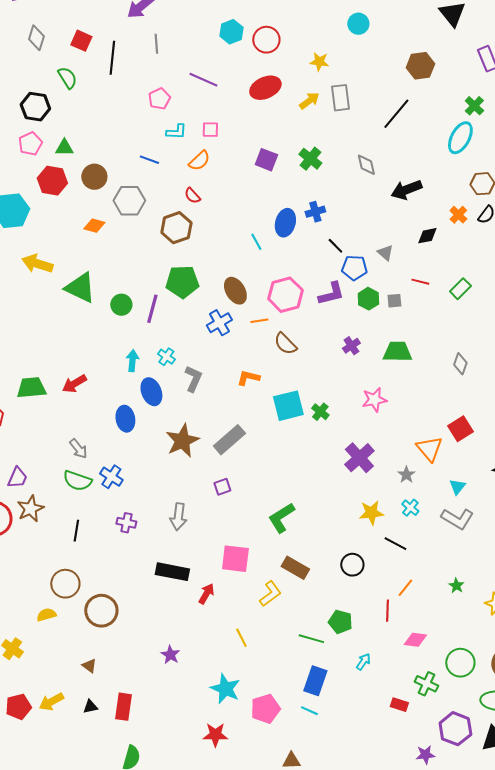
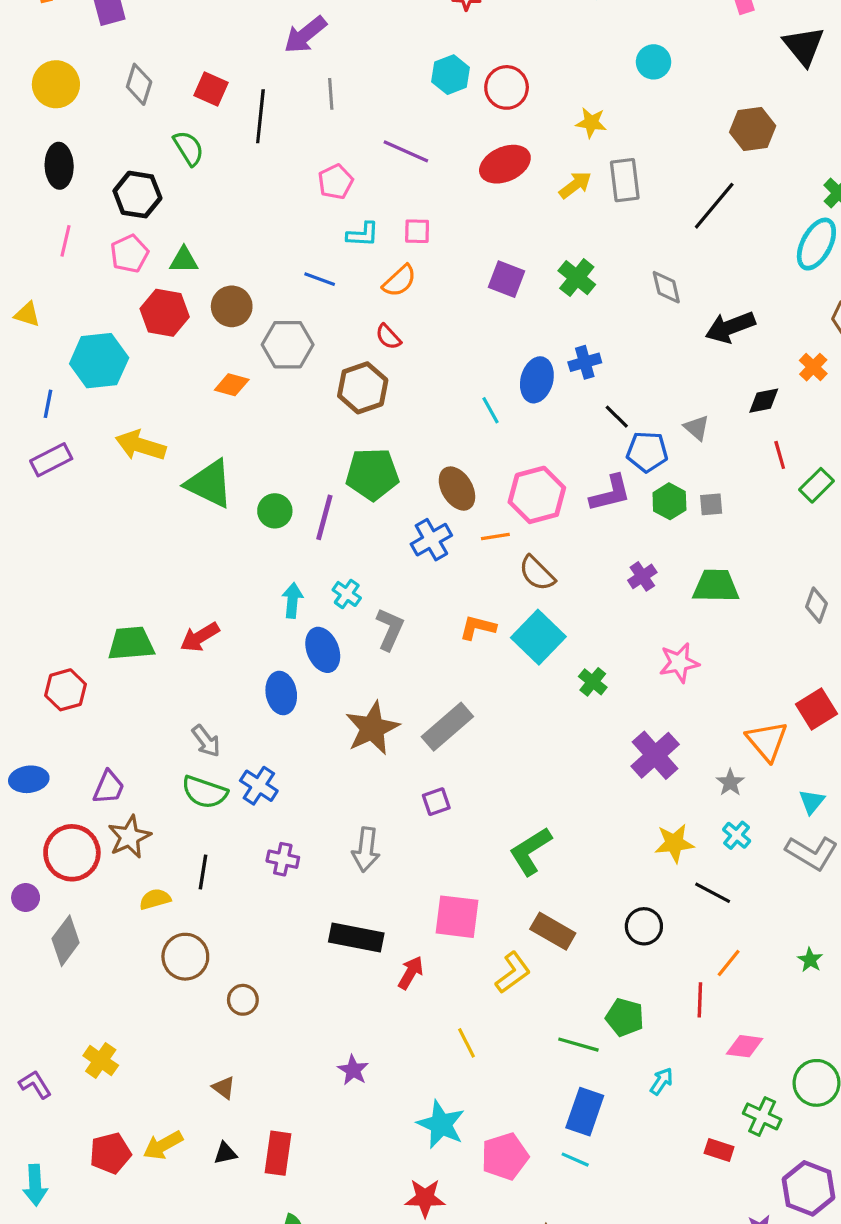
red line: (420, 282) -> (780, 455), moved, turned 60
cyan square: (288, 406) -> (538, 637), moved, turned -32
brown circle: (101, 611) -> (243, 1000), size x0.6
yellow semicircle: (46, 615) -> (155, 899), moved

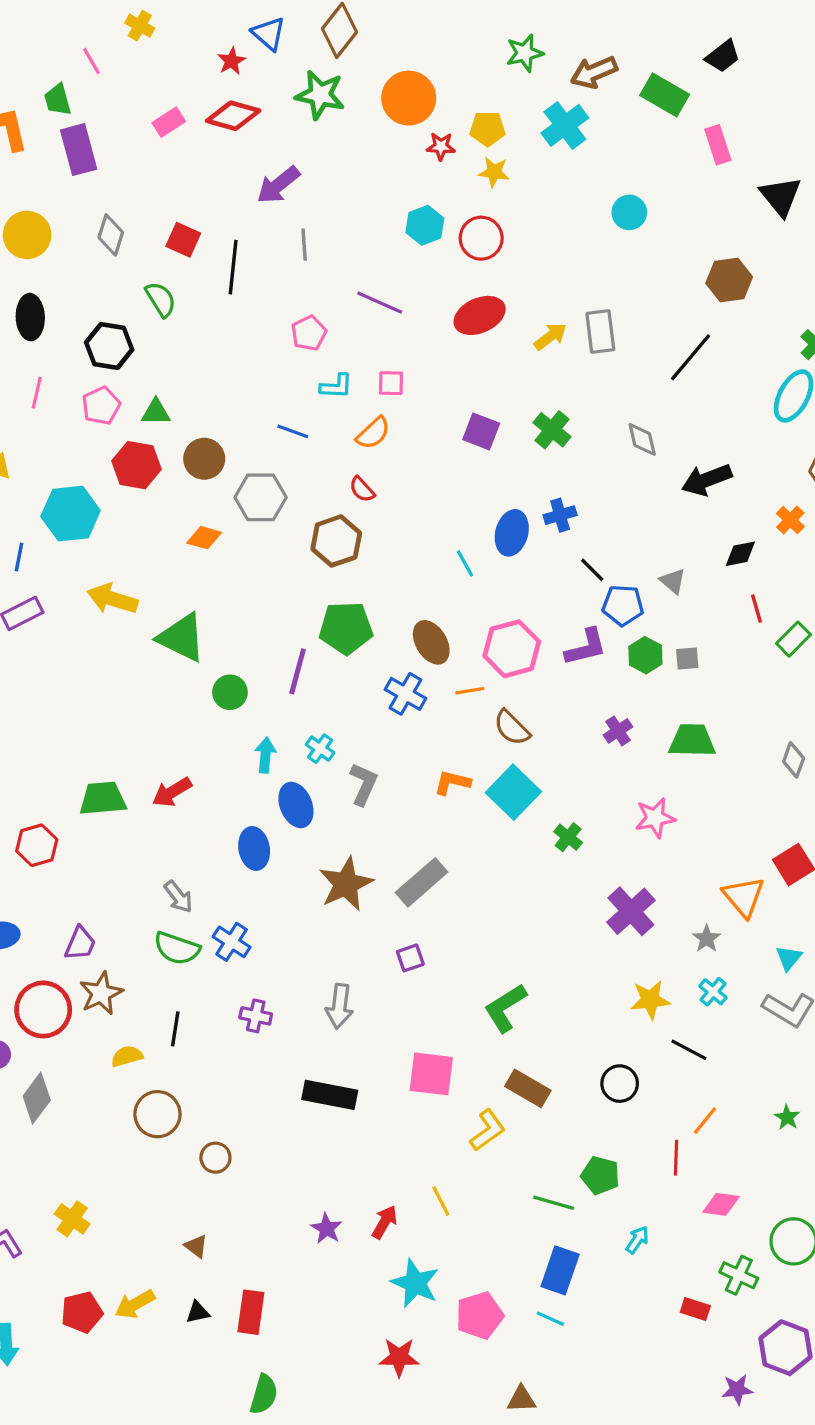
yellow star: (591, 123) -> (494, 172), moved
green circle: (275, 511) -> (230, 692), moved
blue cross: (431, 540) -> (405, 694), turned -30
red arrow: (411, 973) -> (385, 1222), moved

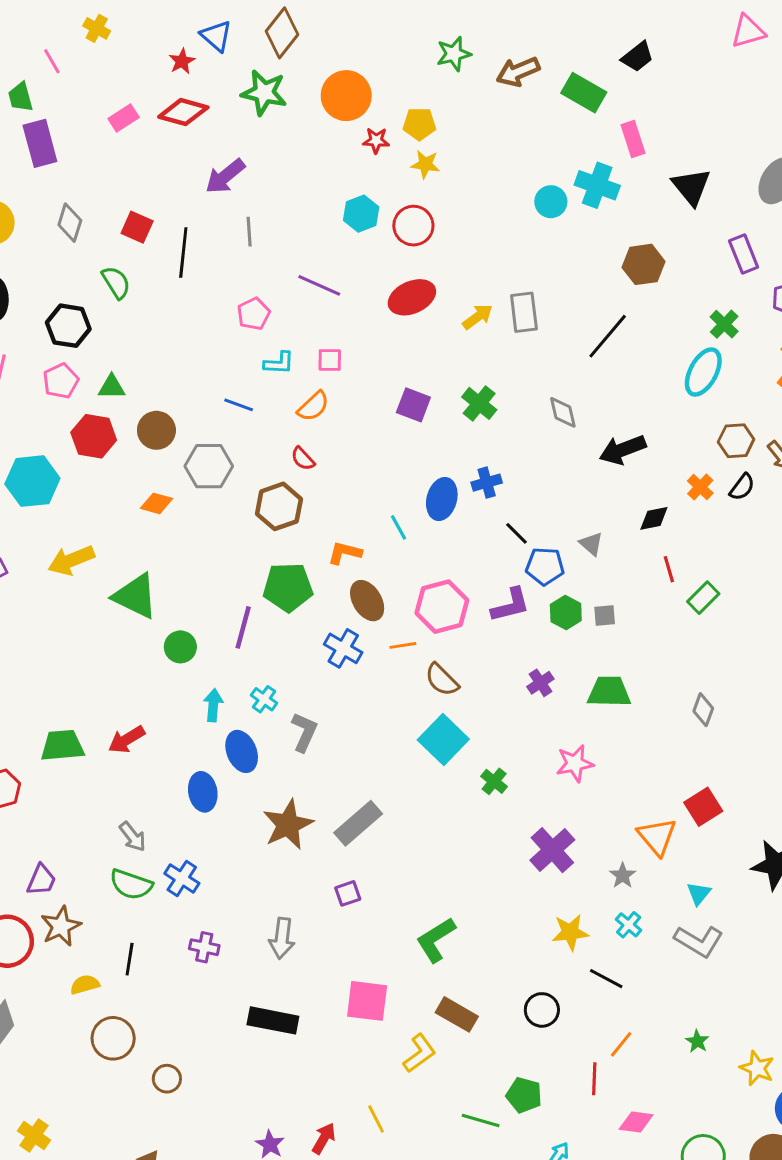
cyan cross: (565, 125) -> (597, 185), moved, turned -33
yellow arrow: (112, 599) -> (71, 560), turned -39
orange L-shape: (452, 782) -> (345, 553), moved

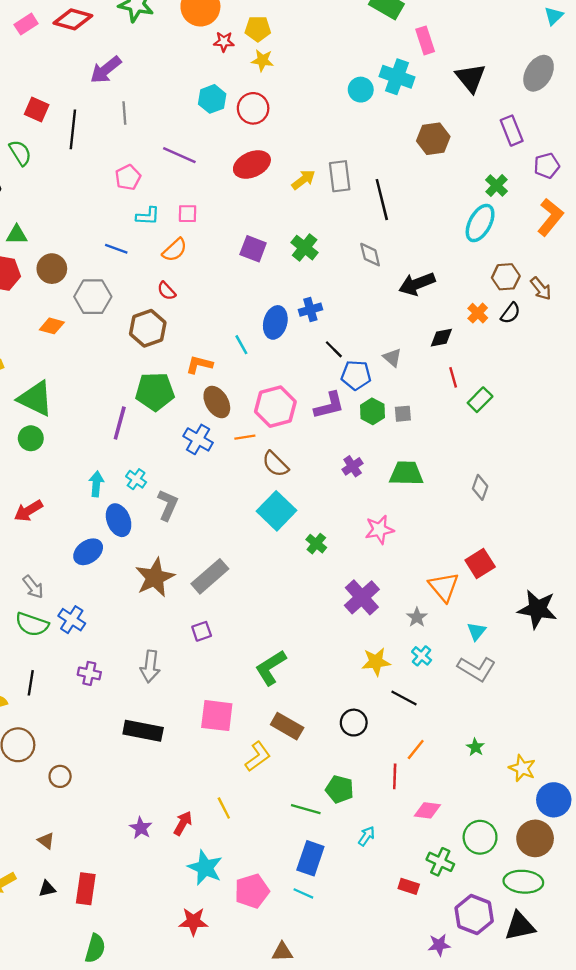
black line: (608, 336) -> (382, 200), moved, turned -54
green circle: (180, 647) -> (31, 438), moved
blue ellipse: (203, 792) -> (88, 552), turned 64

